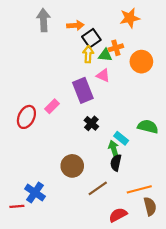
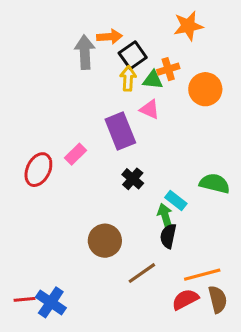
gray arrow: (43, 20) -> (85, 52), moved
blue cross: (35, 193) -> (51, 302), moved
red semicircle: (118, 215) -> (185, 299), moved

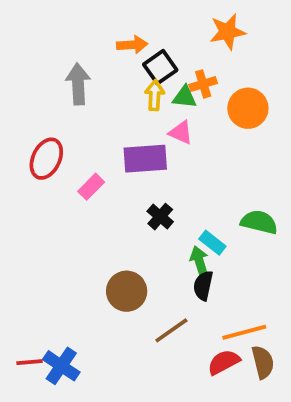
gray arrow: (85, 52) -> (78, 84), moved
purple rectangle: (120, 131) -> (145, 159), turned -72
red ellipse: (38, 170) -> (46, 159), moved

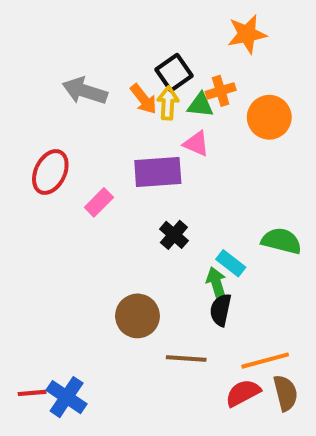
orange arrow: (132, 45) -> (144, 99), moved, turned 56
gray arrow: (78, 84) -> (85, 91), turned -69
brown line: (171, 330) -> (186, 359), turned 39

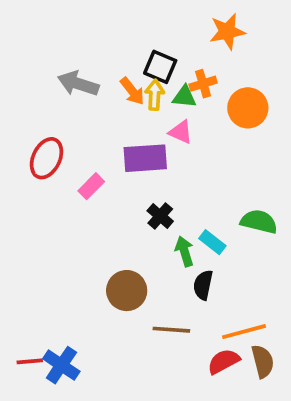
black square: (174, 73) -> (160, 67), turned -32
green arrow: (217, 284) -> (184, 251), moved

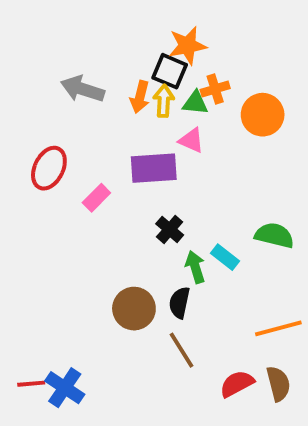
orange star: (227, 31) -> (187, 45), moved
orange arrow: (132, 91) -> (140, 97), turned 52
black semicircle: (203, 285) -> (179, 303), moved
brown line: (171, 330) -> (181, 350), turned 54
orange line: (244, 332) -> (278, 328), moved

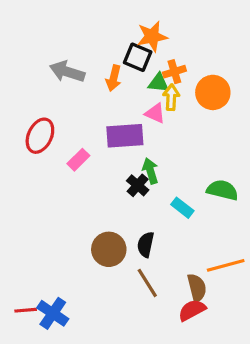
yellow arrow: (164, 101) -> (171, 97), moved
green arrow: (195, 267) -> (150, 171), moved
brown semicircle: (278, 384) -> (197, 288), moved

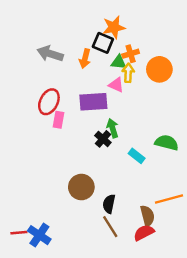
red ellipse: (40, 136) -> (49, 102), moved
pink rectangle: (78, 160) -> (59, 120), turned -35
black semicircle: (146, 245) -> (109, 204), moved
brown line: (147, 283) -> (110, 227), moved

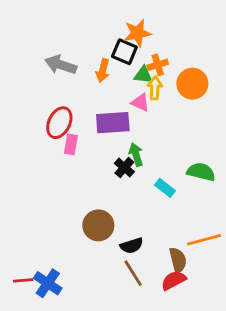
black semicircle: (109, 204) -> (132, 246), turned -120

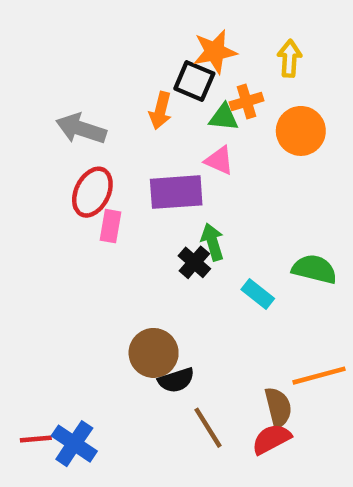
gray arrow: (61, 65) -> (81, 129), moved
yellow arrow: (155, 88) -> (289, 58), moved
black semicircle: (132, 246) -> (176, 380), moved

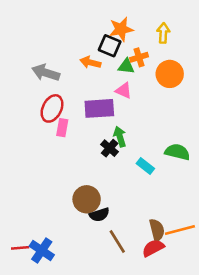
orange arrow: (160, 111) -> (90, 62), turned 90
orange line: (319, 376) -> (180, 230), moved

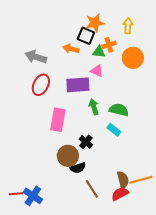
pink rectangle: (62, 128) -> (58, 120), moved, size x1.6
black cross: (110, 148) -> (86, 142), moved
green semicircle: (177, 152) -> (119, 110), moved

